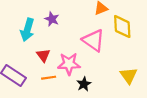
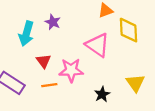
black star: (84, 84) -> (102, 94), moved

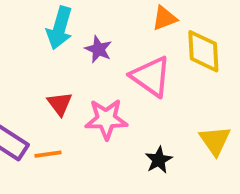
purple star: (53, 22) -> (98, 49), moved
cyan arrow: (26, 34) -> (60, 28), moved
orange line: (49, 85) -> (48, 154), moved

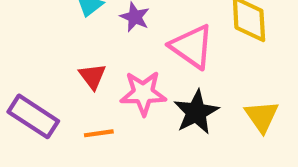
orange line: (48, 154) -> (99, 133), moved
black star: (159, 160) -> (196, 112), moved, size x1.5

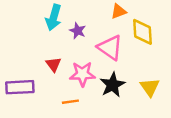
purple rectangle: (33, 116) -> (20, 87), turned -36
orange line: (99, 133) -> (70, 102), moved

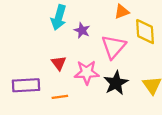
pink triangle: (110, 48) -> (114, 47), turned 36
orange line: (70, 102) -> (60, 97), moved

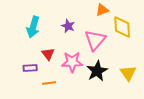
cyan arrow: (59, 18) -> (33, 27), moved
purple rectangle: (26, 85) -> (30, 68), moved, size x0.6

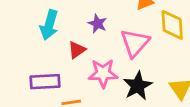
red triangle: (48, 54) -> (77, 50), moved, turned 32
purple rectangle: (30, 68) -> (45, 82), size x1.5

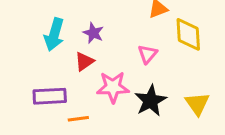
purple star: (98, 24) -> (93, 33), moved
pink triangle: (135, 43) -> (148, 54), size x0.6

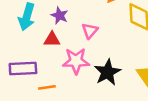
pink triangle: (148, 54) -> (90, 31), moved
red triangle: (84, 62) -> (52, 39), turned 36

